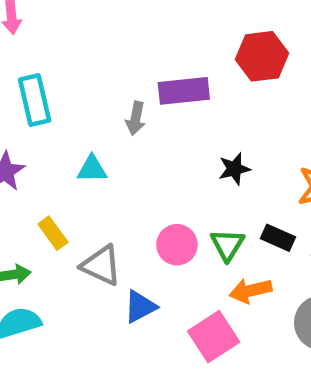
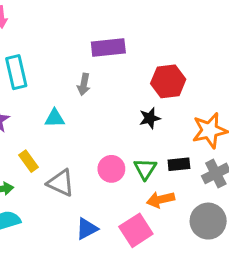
red hexagon: (262, 56) -> (168, 81), moved
purple rectangle: (184, 91) -> (108, 48), moved
black rectangle: (278, 238) -> (179, 164), turned -30
blue triangle: (140, 307) -> (87, 229), moved

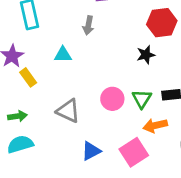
yellow rectangle: (28, 161) -> (28, 77), moved

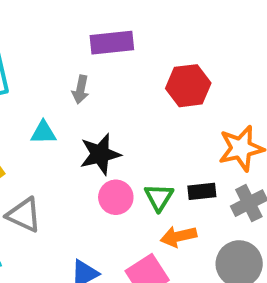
black star: (146, 55) -> (100, 154), moved, size x1.5
gray triangle: (68, 111) -> (24, 215), moved

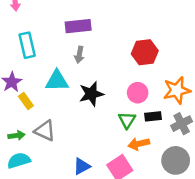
purple rectangle: (112, 43) -> (78, 26), moved
cyan triangle: (43, 133) -> (57, 81), size x1.5
pink circle: (116, 197) -> (138, 93), moved

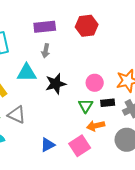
red hexagon: (145, 52) -> (87, 26), moved

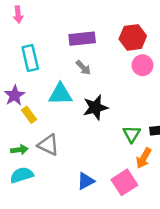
gray arrow: (46, 51) -> (83, 68), turned -56
pink circle: (95, 83) -> (142, 65), moved
orange arrow: (96, 126) -> (144, 158), turned -48

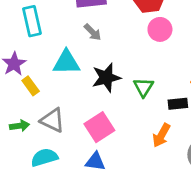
green triangle: (132, 134) -> (143, 87), moved
cyan semicircle: (22, 175) -> (44, 157), moved
blue triangle: (86, 181) -> (95, 162), turned 36
pink square: (124, 182) -> (99, 127), moved

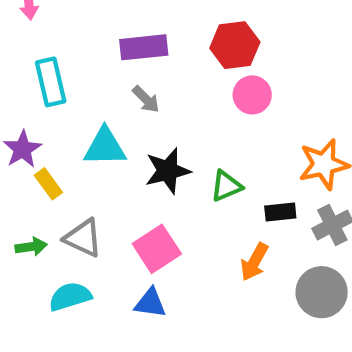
green triangle: (143, 87) -> (226, 186), turned 35

